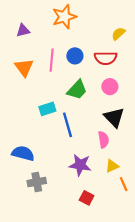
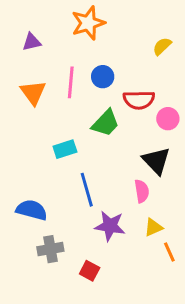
red semicircle: (106, 58) -> (139, 100), moved
pink circle: (110, 87) -> (168, 119), moved
blue line: (68, 125) -> (87, 190), moved
red square: (87, 198) -> (90, 271), moved

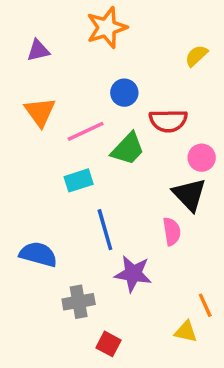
pink line: (71, 82) -> (86, 131), moved, turned 60
pink circle: (168, 119) -> (202, 158), moved
yellow triangle: (153, 227) -> (186, 332), moved, turned 36
gray cross: (50, 249) -> (79, 302), moved
red square: (90, 271) -> (108, 344), moved

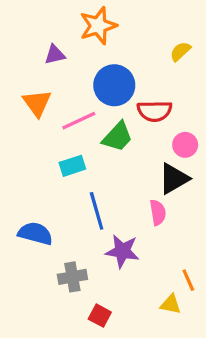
purple triangle: (38, 50) -> (55, 55), moved
blue circle: (124, 93) -> (114, 85), size x1.6
black triangle: (189, 195) -> (174, 179), turned 44

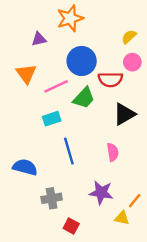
pink circle: (185, 145) -> (132, 62), moved
black triangle: (174, 179) -> (124, 114), moved
purple star: (122, 251) -> (101, 193), moved
orange line: (188, 280) -> (135, 201), turned 63

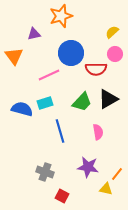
orange triangle: (26, 74) -> (14, 56), moved
green trapezoid: (84, 98) -> (82, 102), moved
blue semicircle: (25, 167) -> (22, 109), moved
gray cross: (52, 198) -> (45, 172), turned 30

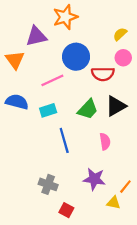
purple triangle: (34, 34) -> (36, 36), size x1.5
blue semicircle: (22, 109) -> (17, 102), moved

